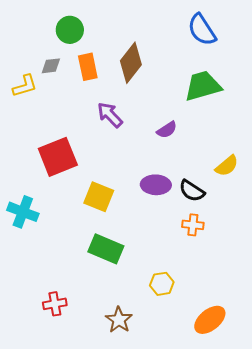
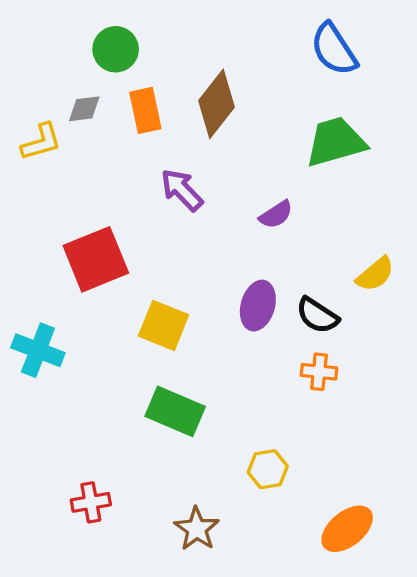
purple ellipse: (156, 185) -> (258, 306), turned -76

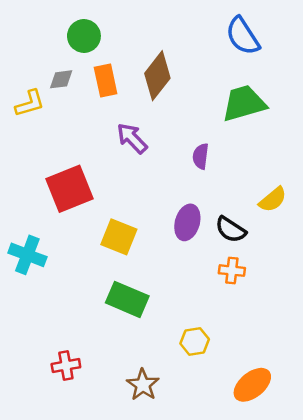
purple semicircle: (276, 215) -> (201, 156), turned 130

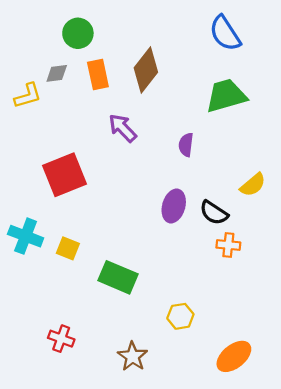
yellow square: (119, 237) -> (68, 248), moved, size x0.7
orange cross: (232, 271) -> (228, 245), moved
red cross: (66, 366) -> (61, 339), turned 30

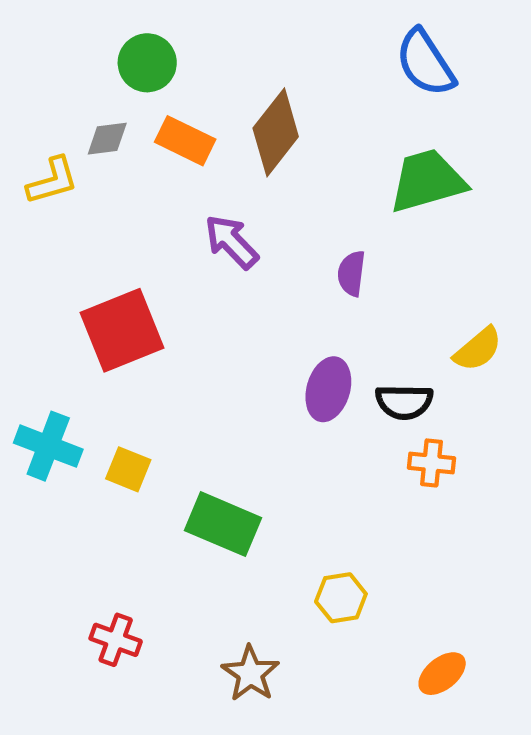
orange rectangle: (98, 75) -> (185, 141), turned -52
black semicircle: (214, 213) -> (404, 402), turned -32
orange ellipse: (234, 356) -> (442, 674), size x0.7

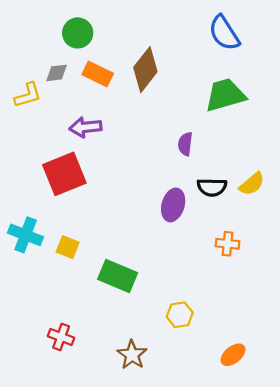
purple arrow: (231, 242) -> (85, 127), moved, turned -52
black semicircle: (404, 402) -> (212, 187), moved

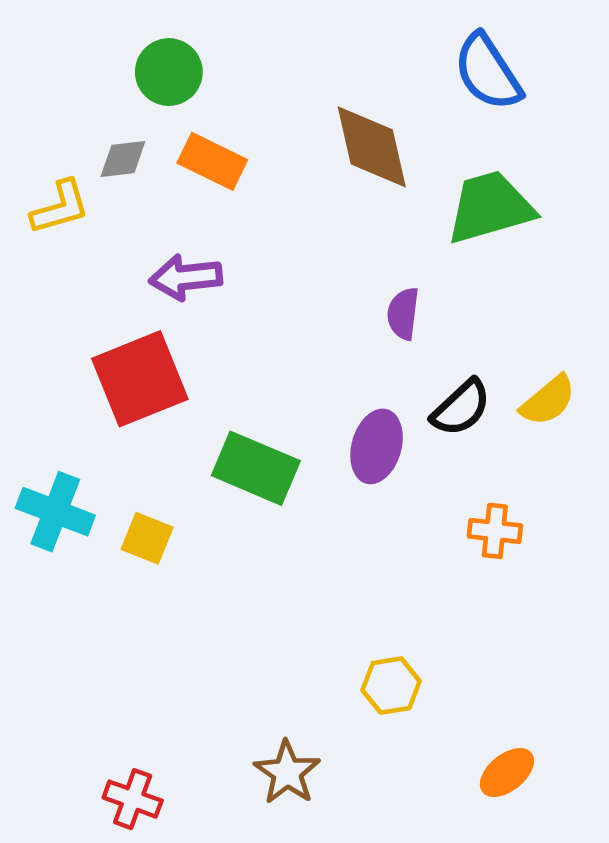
brown diamond: (145, 70) -> (372, 147), moved, turned -51
black semicircle: (212, 187) -> (461, 408), turned -44
green rectangle: (118, 276) -> (256, 468), moved
red cross: (61, 337) -> (133, 799), moved

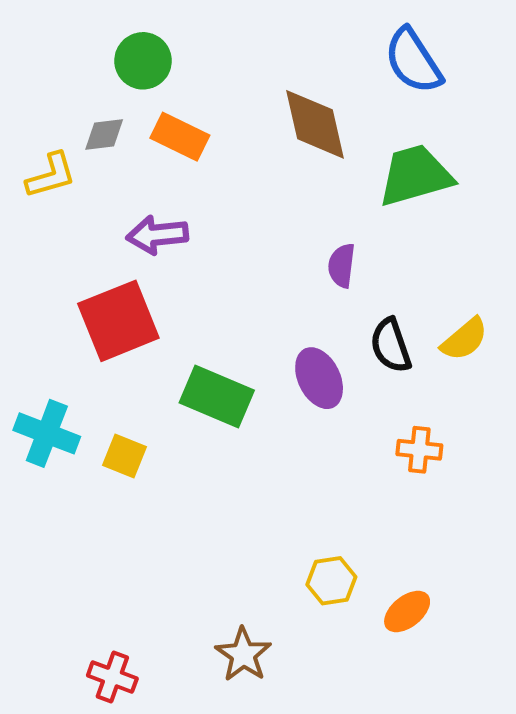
black semicircle: (461, 408) -> (391, 345), turned 114
purple ellipse: (377, 446) -> (319, 378), turned -42
orange ellipse: (507, 773) -> (407, 611), moved

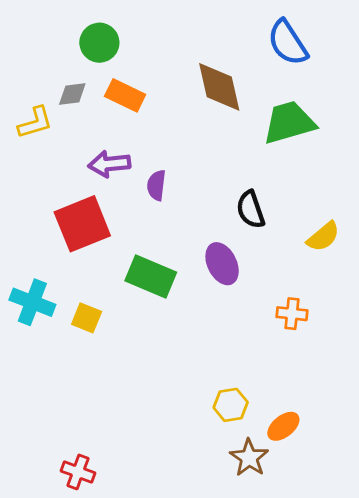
purple semicircle: (342, 266) -> (156, 185), moved
black semicircle: (391, 345) -> (251, 210), moved
brown star: (243, 654) -> (249, 458), moved

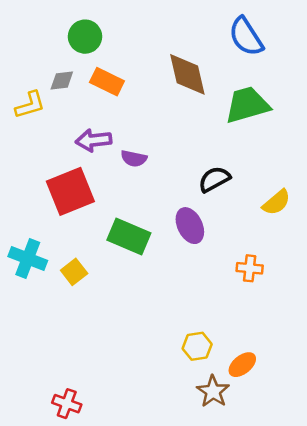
purple semicircle: (156, 185) -> (134, 159), turned -85
black semicircle: (251, 210) -> (214, 179), turned 80
yellow square: (87, 318) -> (74, 272), turned 30

